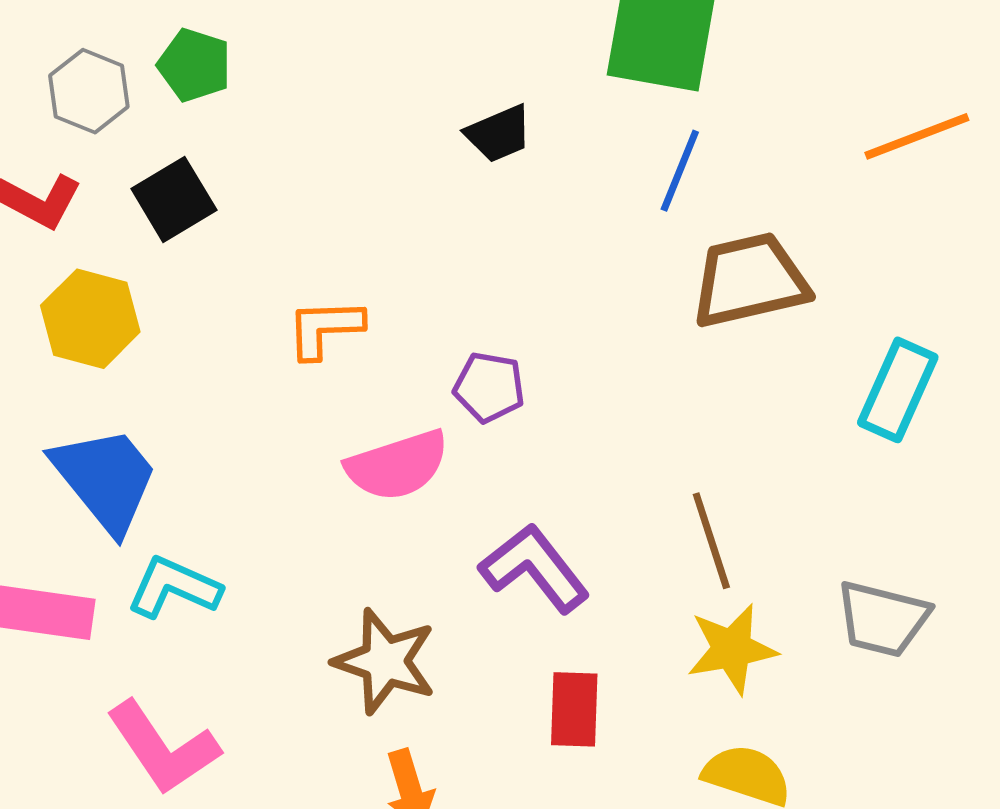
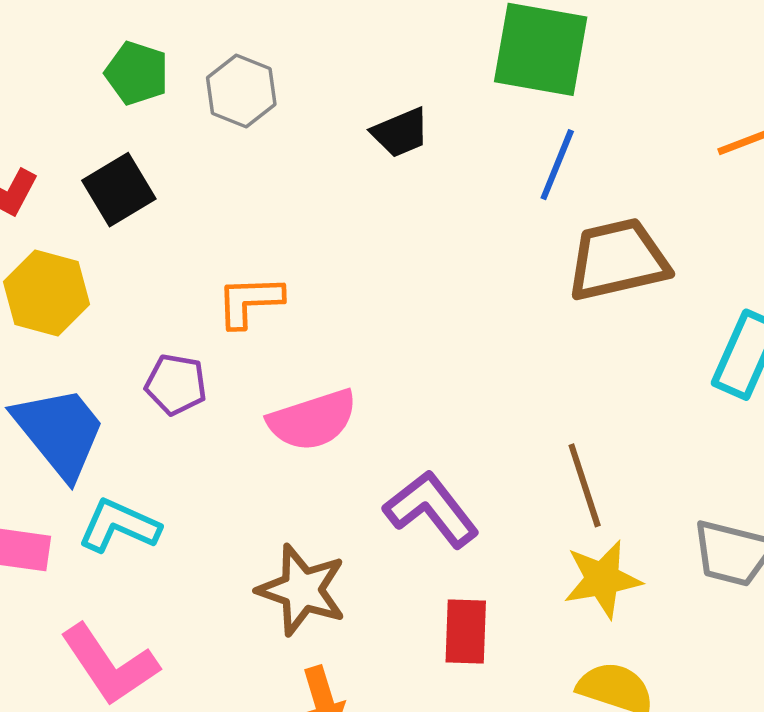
gray hexagon: (89, 91) -> (241, 91), moved
purple pentagon: (489, 387) -> (176, 384), moved

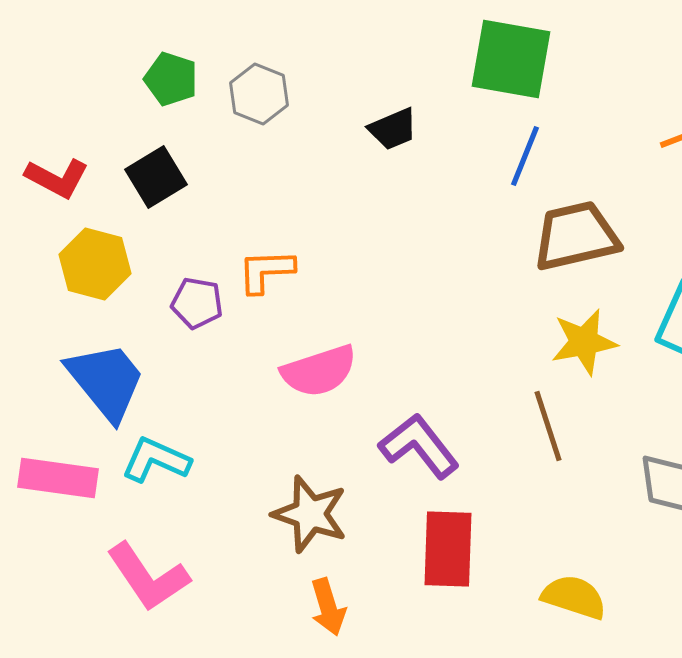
purple pentagon: (176, 384) -> (197, 303), moved
yellow star: (602, 579) -> (584, 342), moved
red rectangle: (466, 631) -> (448, 549), size x1.4

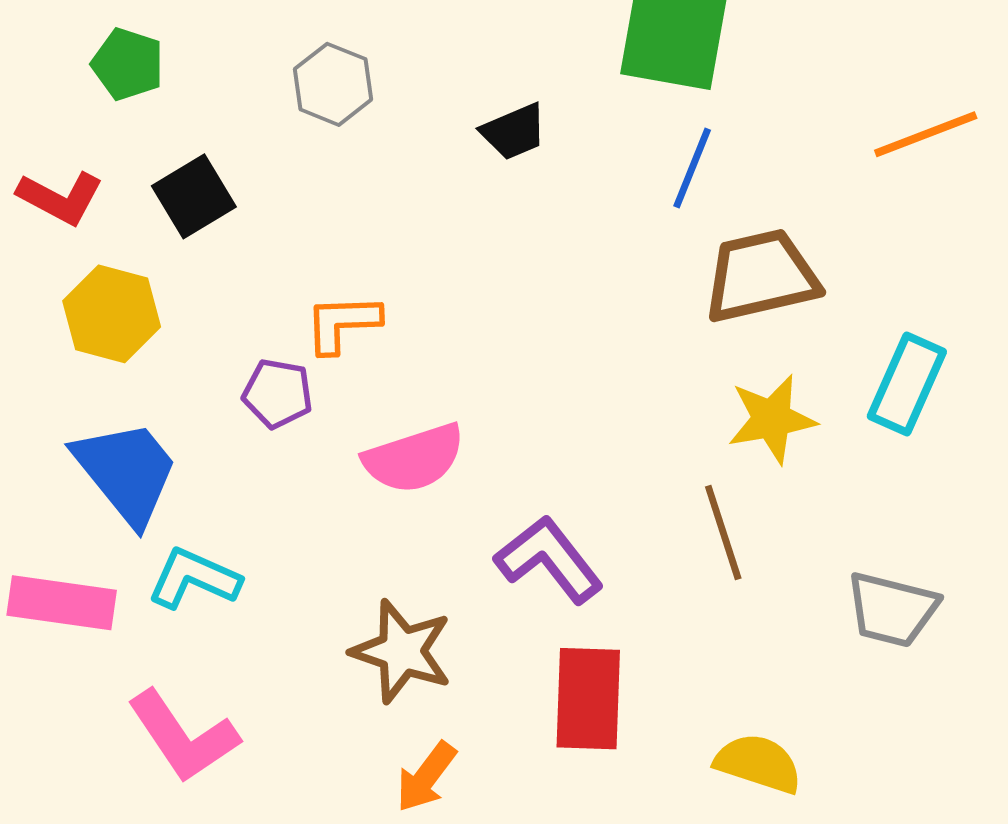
green pentagon: (171, 79) -> (128, 64), moved
purple pentagon: (197, 303) -> (278, 393), moved
orange arrow: (328, 607) -> (426, 777), turned 54

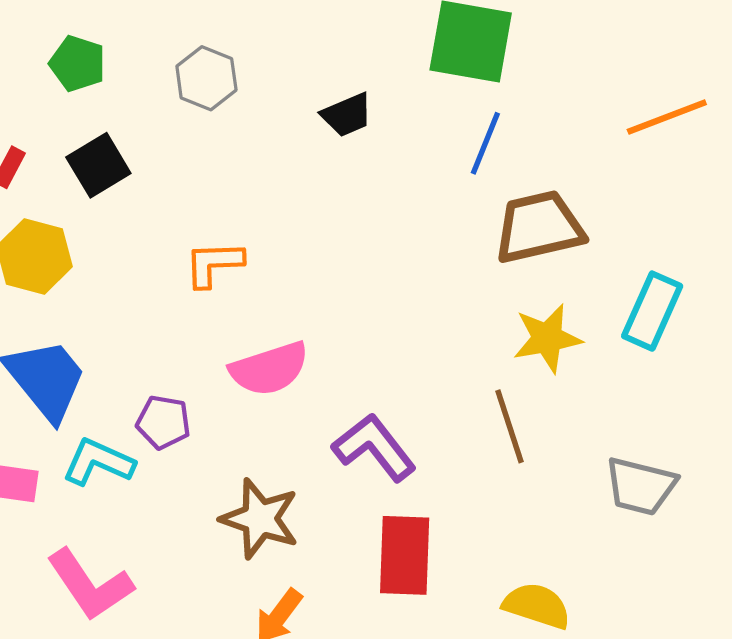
green pentagon: (128, 64) -> (77, 64), moved
purple pentagon: (278, 393) -> (163, 422), moved

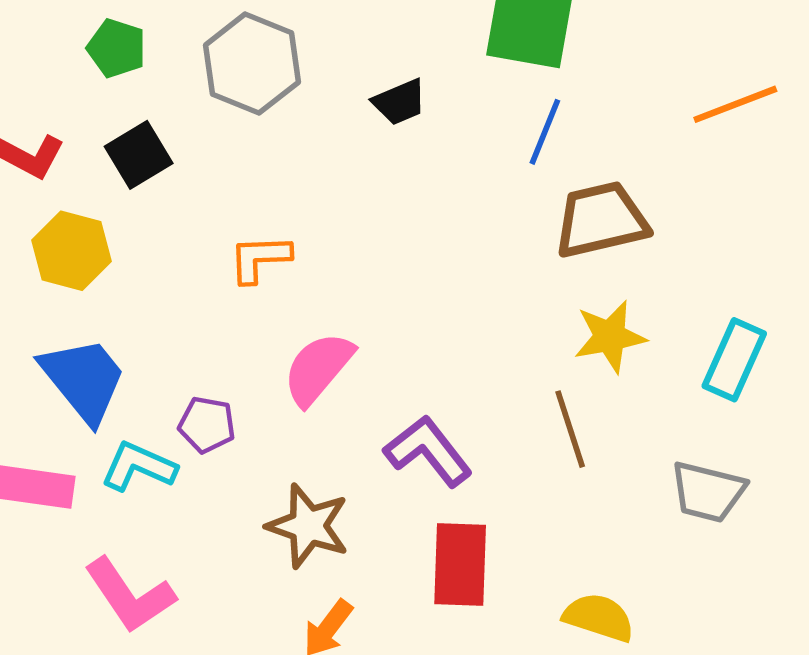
gray hexagon: (206, 78) -> (252, 64), size x1.5
cyan rectangle: (652, 311) -> (734, 360), moved
pink semicircle: (269, 369) -> (318, 369), turned 148

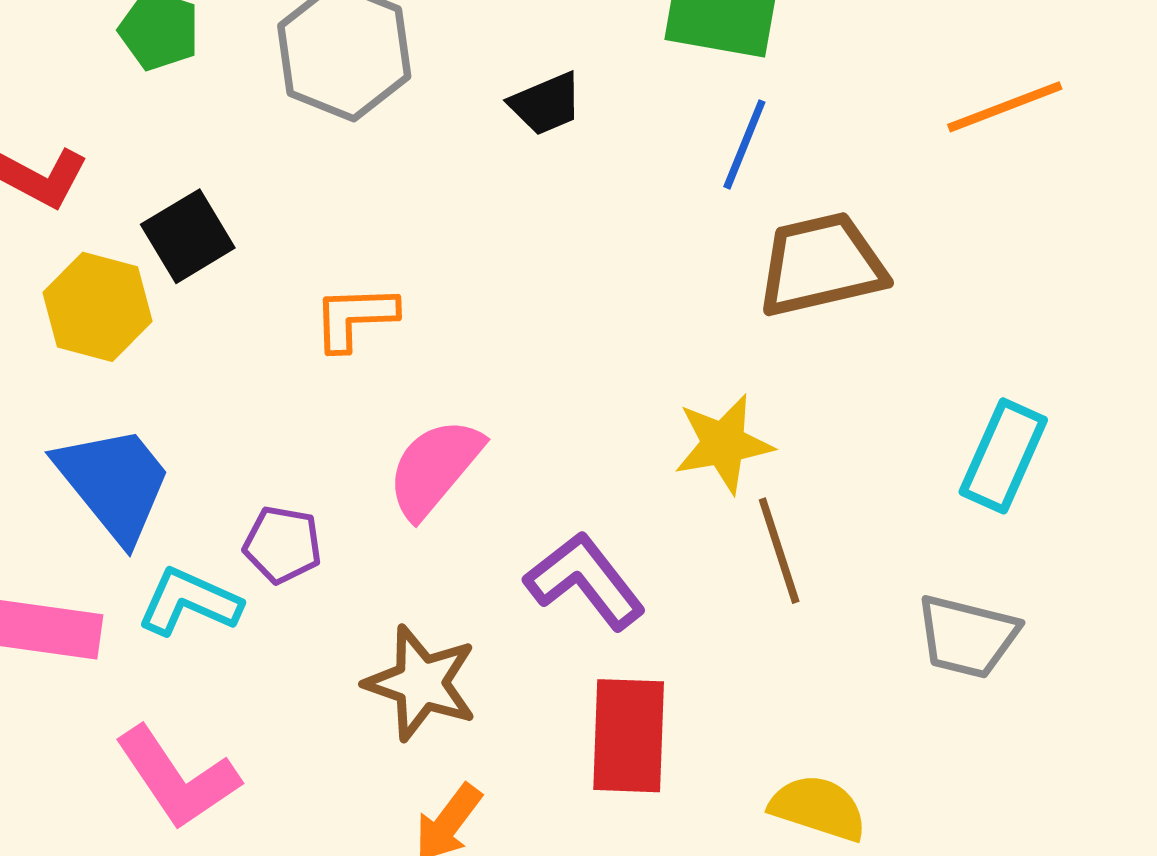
black square: (139, 155) -> (188, 236), moved
yellow star: (610, 337) -> (723, 444), moved

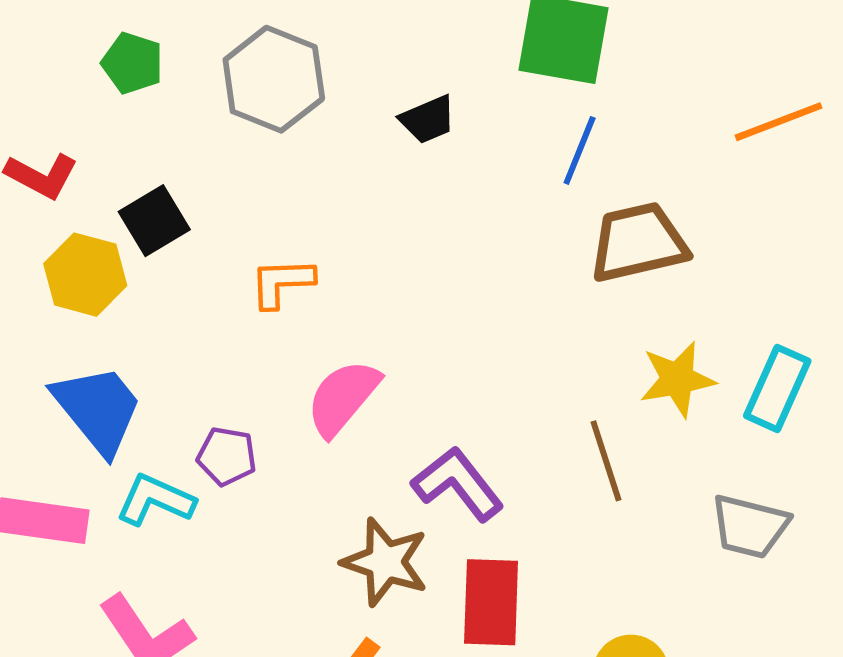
yellow star: (723, 444) -> (677, 379), moved
brown star: (421, 683) -> (385, 562), moved

